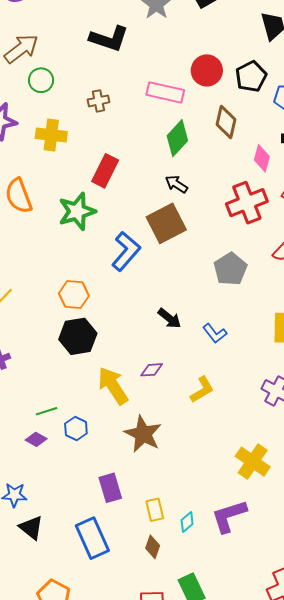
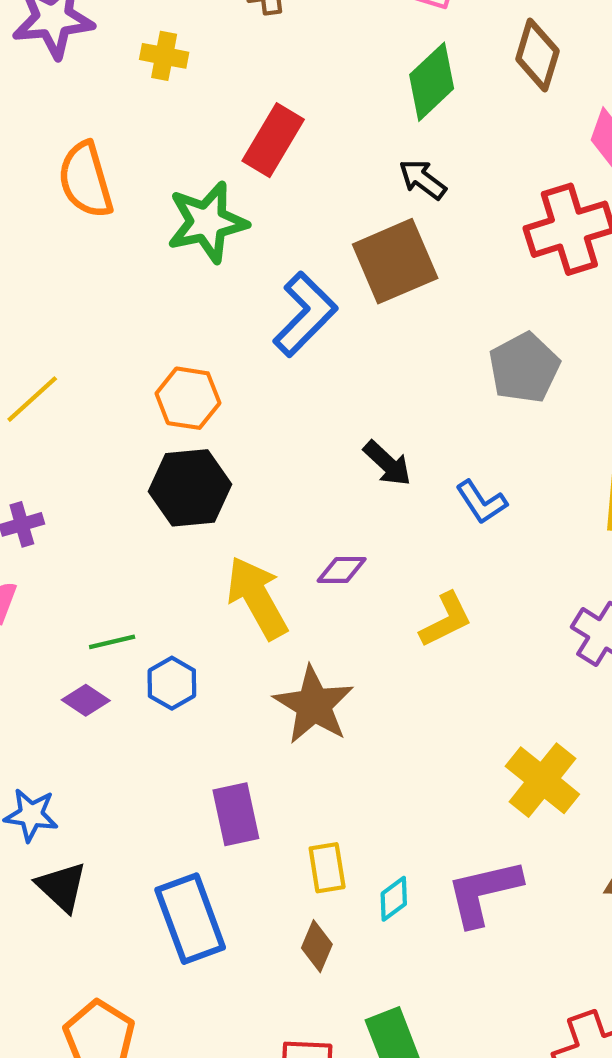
yellow cross: (51, 135) -> (164, 56), size x0.7

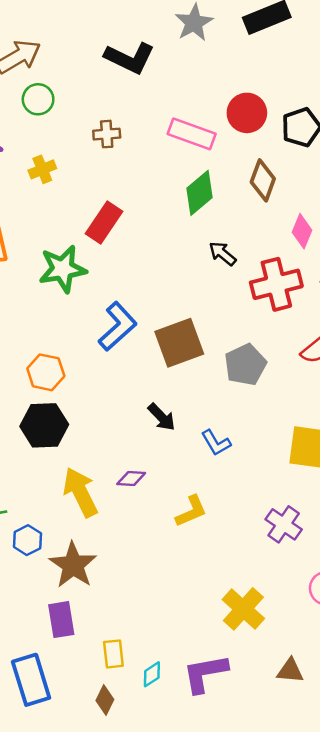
yellow cross: (164, 56) -> (42, 169), turned -36
black arrow: (423, 179) -> (222, 254), moved
brown square: (395, 261) -> (179, 343), moved
brown star: (314, 705) -> (73, 565), moved

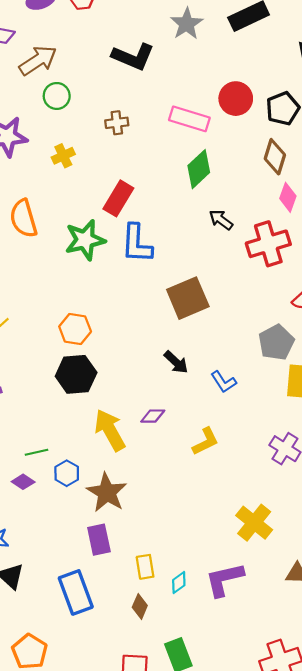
brown diamond: (263, 180) -> (275, 157), moved
blue L-shape: (118, 326) -> (137, 244), moved, turned 138
gray pentagon: (245, 365) -> (276, 342), moved

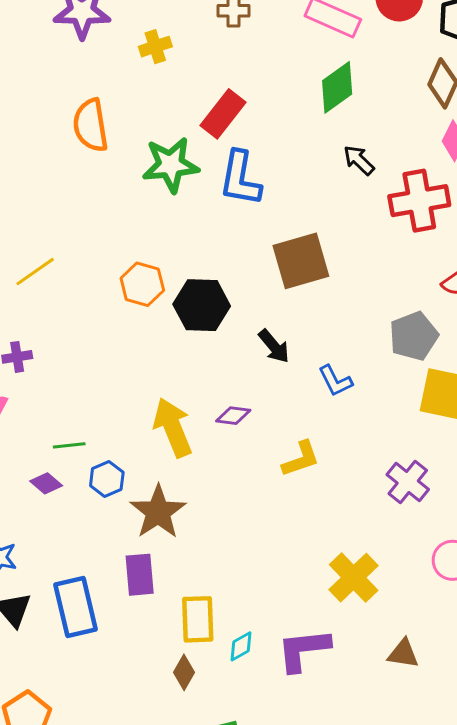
black hexagon: (76, 374) -> (202, 305), moved
yellow rectangle: (145, 567) -> (198, 619), size x1.4
blue rectangle: (76, 592) -> (75, 607), moved

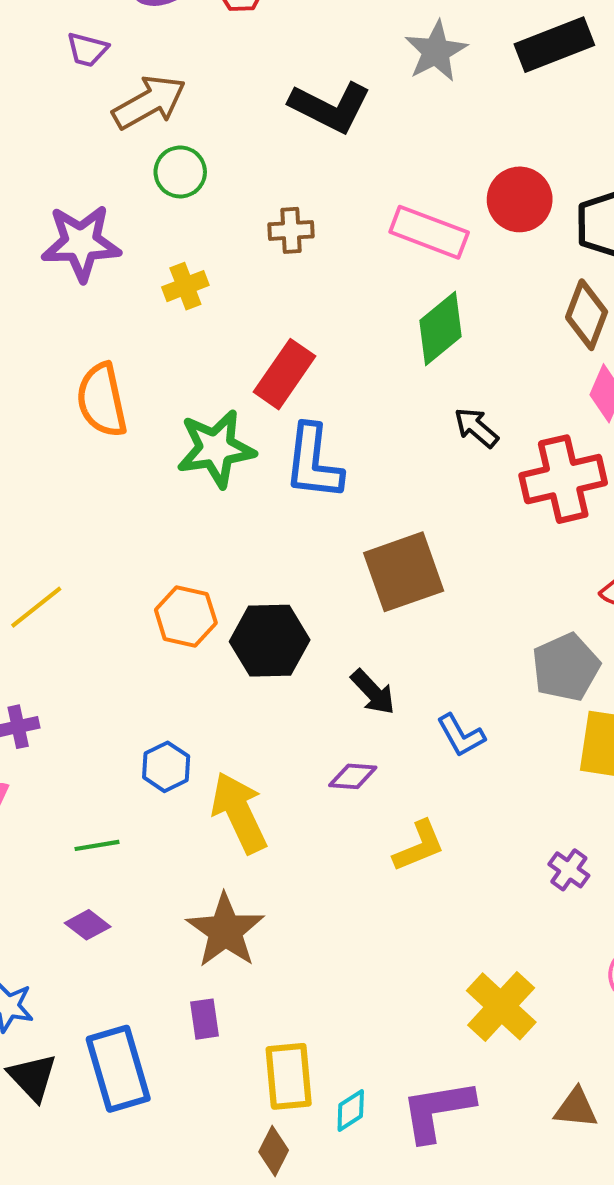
purple diamond: (233, 416) -> (353, 776), moved
blue hexagon: (107, 479) -> (166, 767), moved
purple cross: (408, 482) -> (569, 870), size x0.7
purple diamond: (46, 483) -> (88, 925), moved
purple rectangle: (140, 575) -> (205, 1019), size x0.7

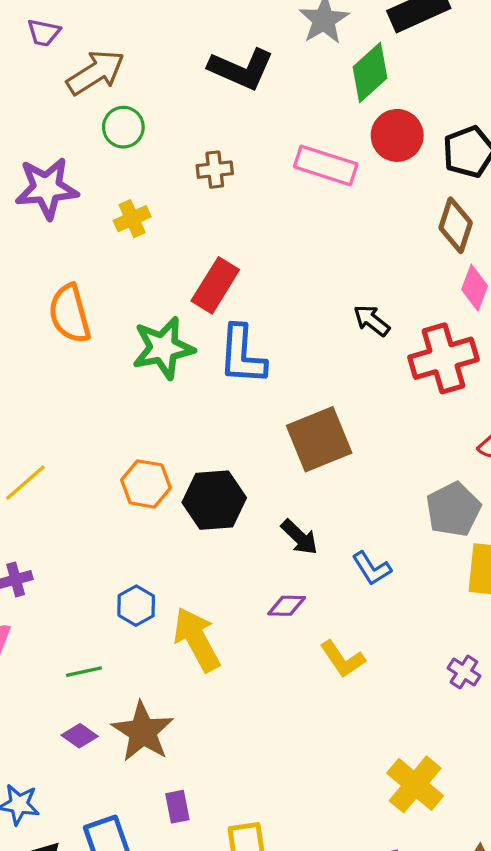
green diamond: (440, 328) -> (370, 72), moved
yellow L-shape: (419, 846) -> (343, 659), turned 81
brown star: (225, 931) -> (143, 732), moved

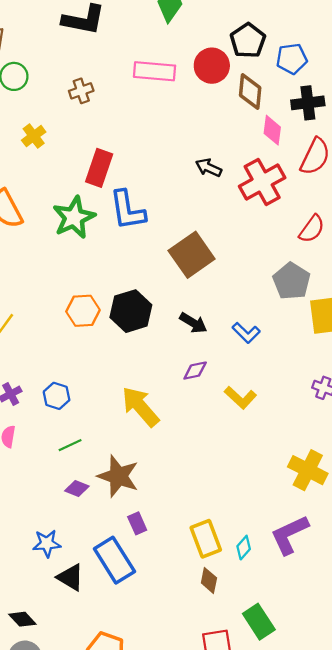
red circle: (397, 135) -> (212, 66), moved
blue hexagon: (136, 606) -> (57, 396), moved
purple rectangle: (177, 807) -> (137, 523), moved

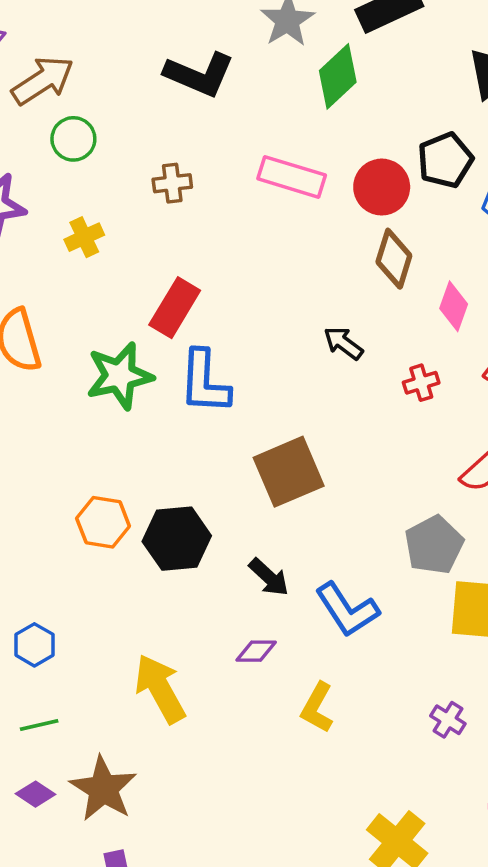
brown diamond: (250, 91) -> (394, 259), moved
red cross: (262, 182) -> (421, 383), size x0.5
blue L-shape: (246, 333) -> (347, 610), size x1.5
yellow L-shape: (240, 398) -> (317, 708), turned 64

